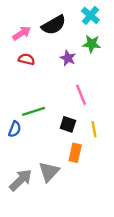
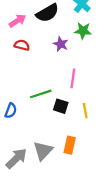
pink line: (81, 95) -> (73, 78), turned 30
green line: (34, 111) -> (41, 94), moved
orange rectangle: (75, 153) -> (70, 145), moved

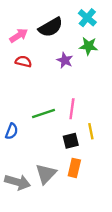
pink line: (73, 78) -> (72, 109), moved
black square: (61, 106) -> (71, 141), moved, turned -32
gray arrow: (16, 158) -> (18, 182), turned 60

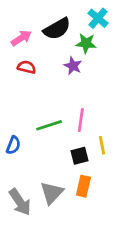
green star: (88, 46) -> (86, 43), moved
gray arrow: (18, 182) -> (20, 202), turned 40

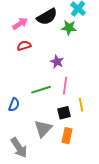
purple star: (73, 66) -> (57, 62), moved
red semicircle: (27, 67) -> (24, 46), turned -32
gray triangle: (52, 193) -> (43, 129), moved

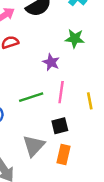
green star: (69, 28) -> (75, 39), moved
yellow line: (81, 105) -> (90, 101), moved

